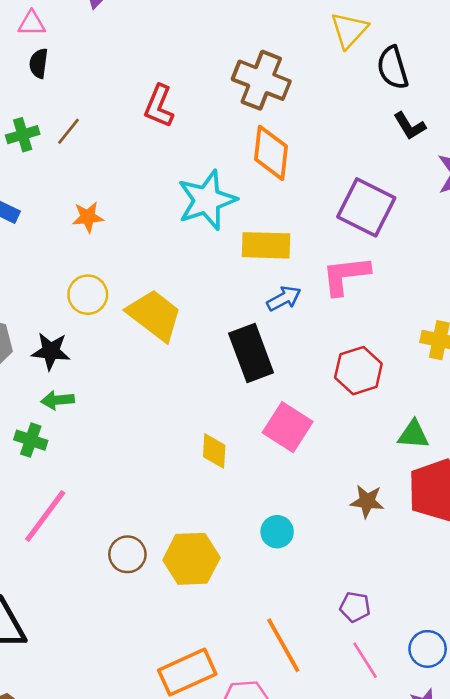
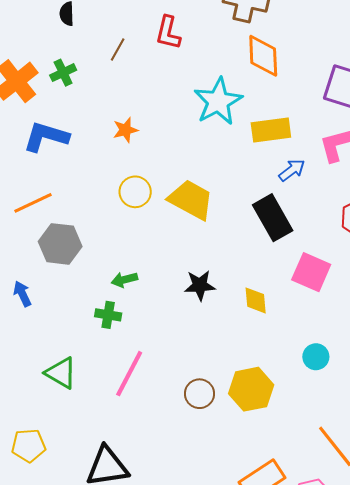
brown line: (68, 131) -> (118, 50), moved
black star: (51, 351) -> (200, 285), moved

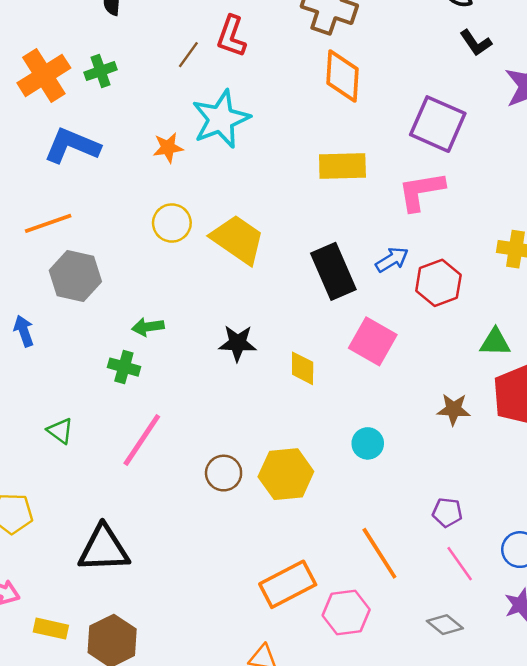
brown line: (118, 50) -> (188, 55), moved
cyan star: (218, 101) -> (221, 119), moved
blue arrow: (292, 170) -> (392, 260), moved
green triangle: (61, 373) -> (60, 431), size x0.7

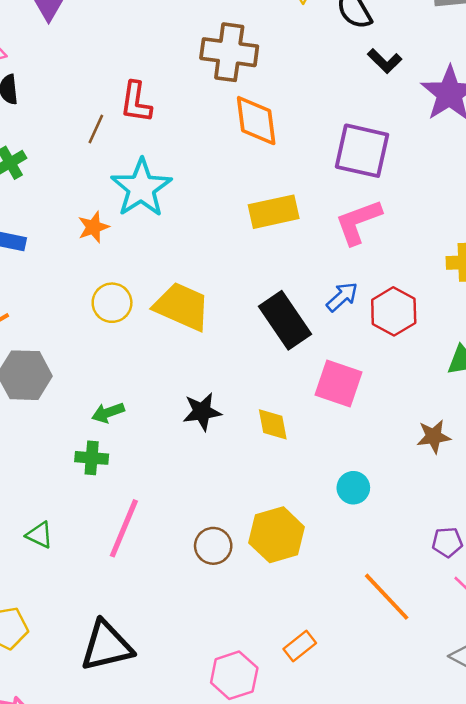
orange rectangle: (288, 584) -> (300, 646), size x0.6
pink hexagon: (346, 613) -> (234, 675), moved

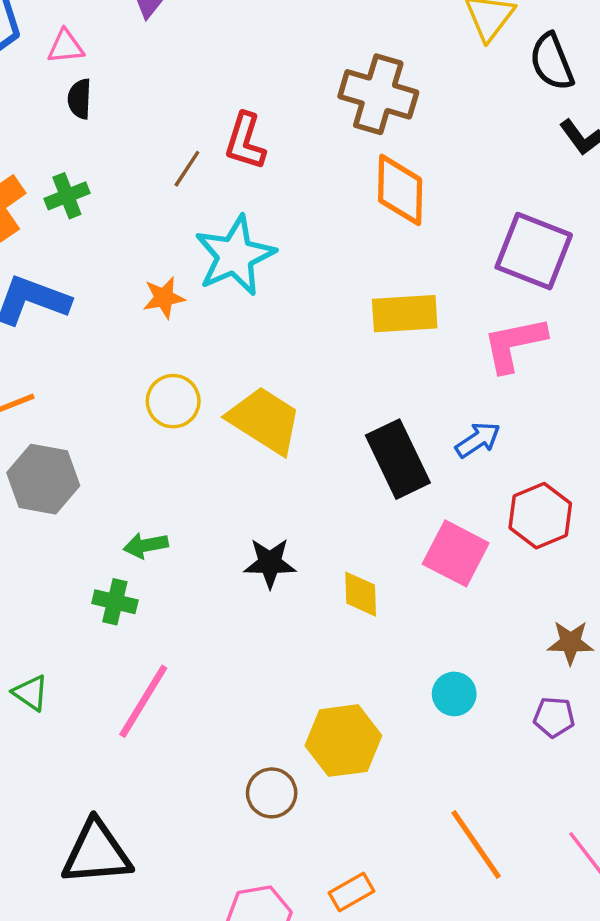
red hexagon: (394, 311) -> (540, 516), moved
purple pentagon: (447, 542) -> (554, 717), moved
brown circle: (213, 546) -> (272, 793), moved

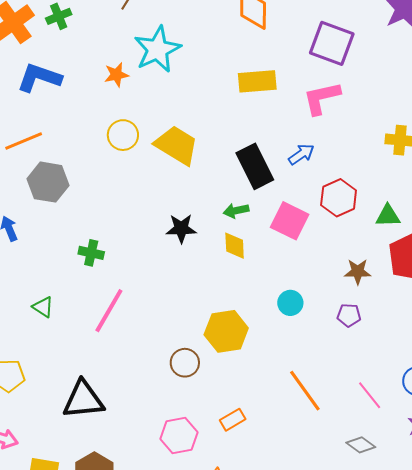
green arrow: (146, 545) -> (236, 211), moved

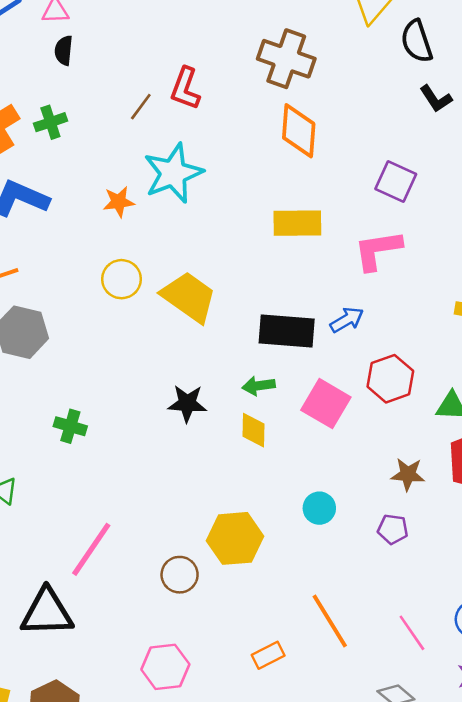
purple square: (332, 43) -> (396, 181), size x0.7
black rectangle: (255, 166) -> (287, 331), turned -63
pink line: (109, 311) -> (91, 549), moved
orange rectangle: (233, 420) -> (268, 655), moved

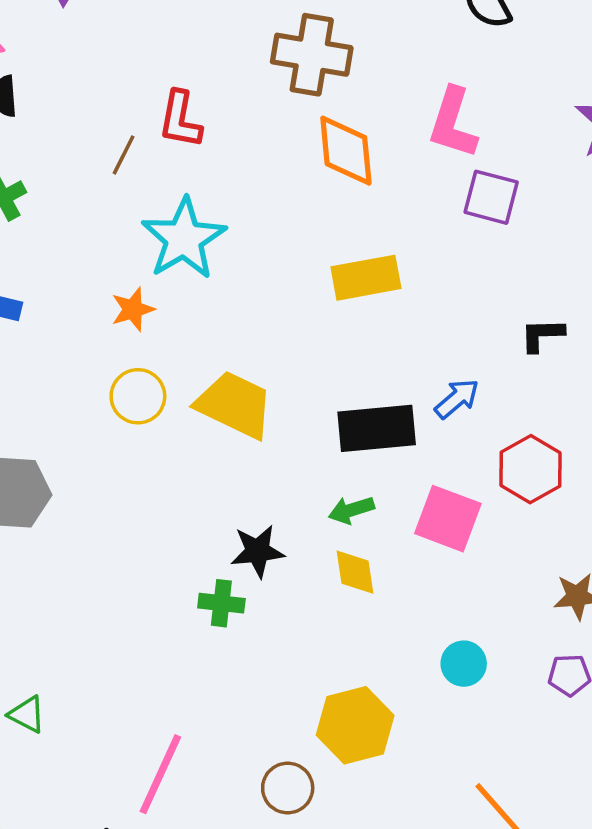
black L-shape: (436, 99) -> (542, 335), moved, turned 132
orange star: (119, 202) -> (133, 309), moved
pink L-shape: (378, 250) -> (453, 123), moved, turned -54
green cross: (70, 426) -> (221, 603), moved

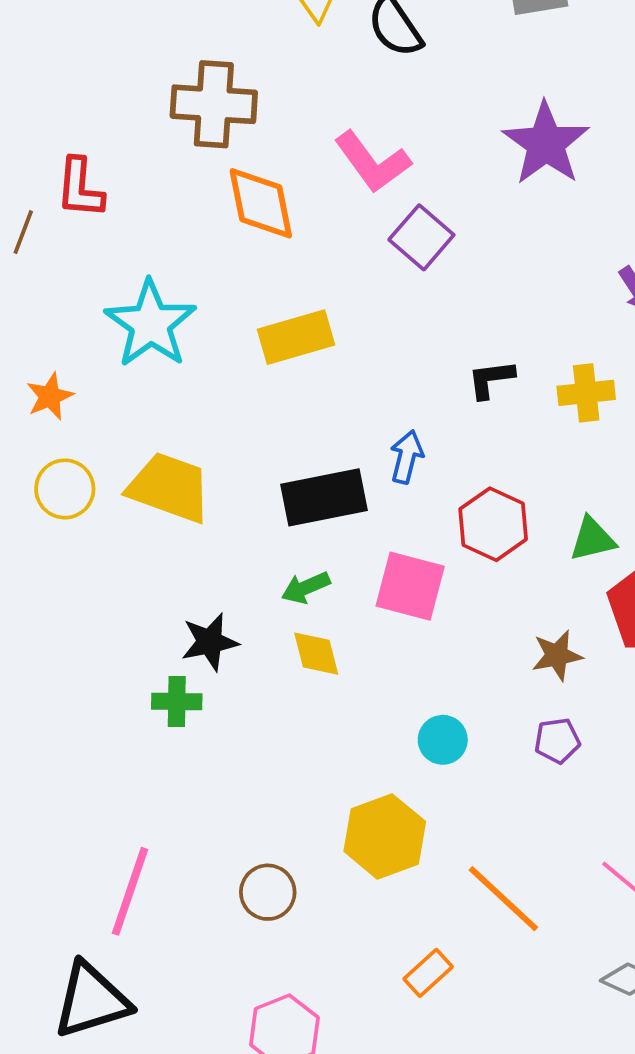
pink L-shape: (453, 123) -> (372, 162), turned -48
purple square: (491, 197) -> (421, 237), turned 32
cyan star: (184, 239) -> (150, 324), moved
blue arrow: (457, 399) -> (407, 457), turned -30
yellow hexagon: (355, 725) -> (385, 836), moved

